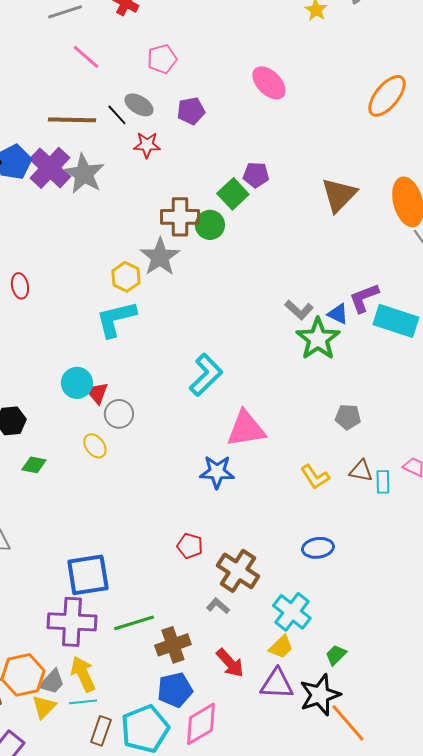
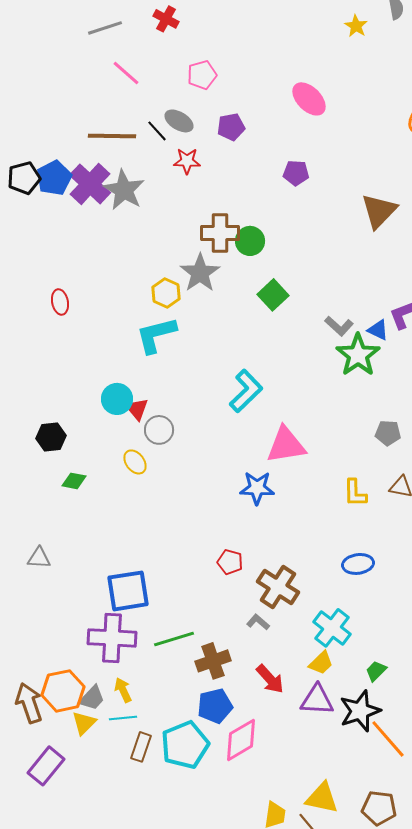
purple pentagon: (256, 175) -> (296, 173), moved
green square: (233, 194) -> (273, 295), moved
yellow L-shape: (315, 477) -> (355, 493), turned 32
yellow arrow: (83, 674) -> (123, 690), size x0.7

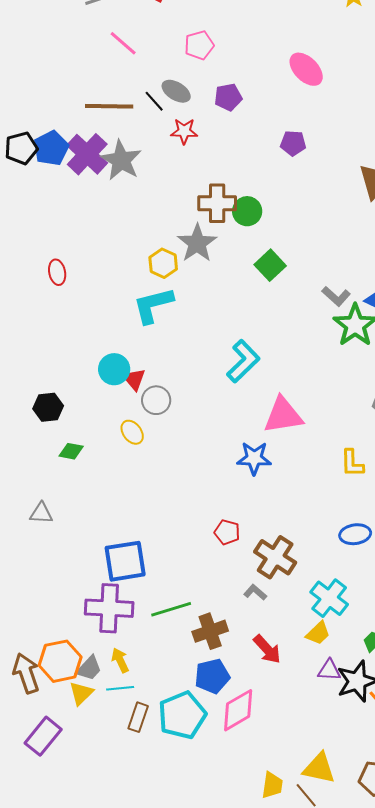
gray triangle: (39, 558) -> (41, 513), moved
purple triangle: (317, 700) -> (329, 670), moved, size x0.7

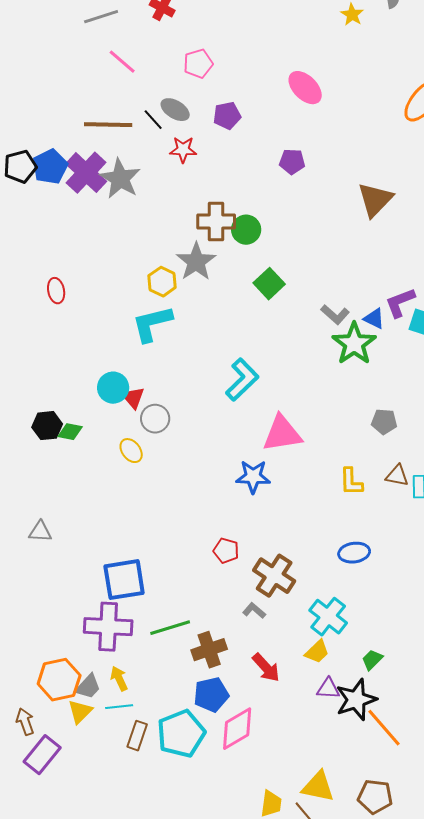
green diamond: (71, 451) -> (70, 432), moved
brown arrow: (26, 673) -> (25, 722), moved, size x0.7

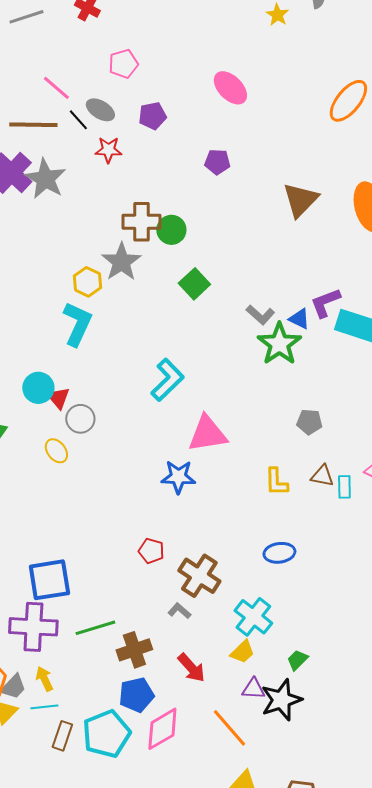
pink line: (122, 62) -> (56, 88), moved
cyan L-shape: (152, 324) -> (77, 324), turned 129
orange line: (384, 728) -> (229, 728), moved

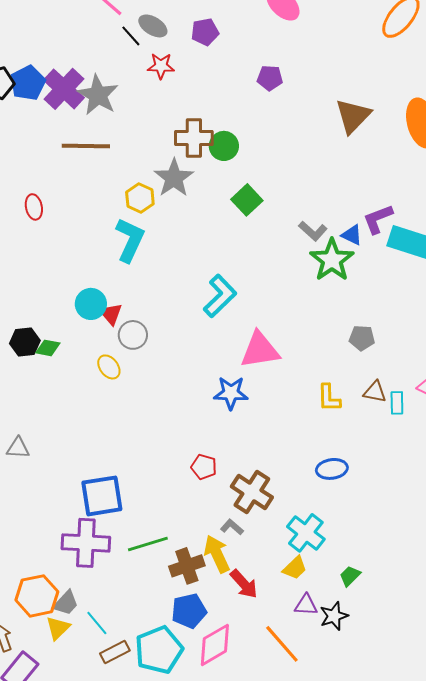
brown line: (33, 125) -> (86, 146), moved
yellow arrow: (44, 679) -> (217, 554), moved, size x1.5
black star: (281, 700) -> (334, 616), size x0.7
cyan line: (44, 707) -> (97, 623), turned 56
brown rectangle: (62, 736) -> (115, 652), turned 44

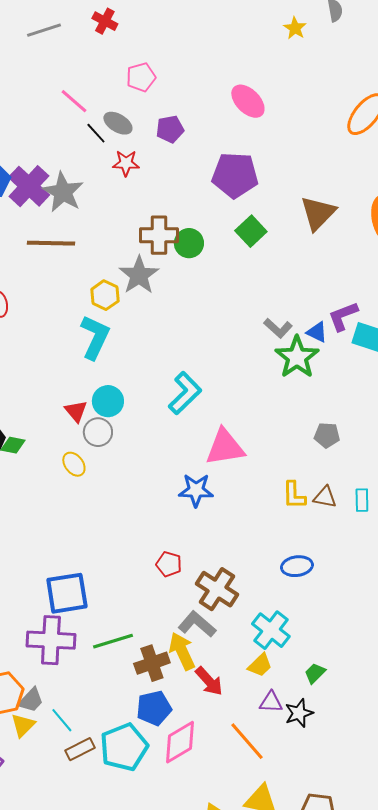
purple pentagon: (270, 78) -> (235, 175), size x1.8
green square: (247, 200) -> (251, 231), moved
cyan circle: (91, 304) -> (108, 401), moved
brown triangle: (375, 392) -> (325, 497), moved
gray L-shape: (232, 527) -> (197, 624), size x1.6

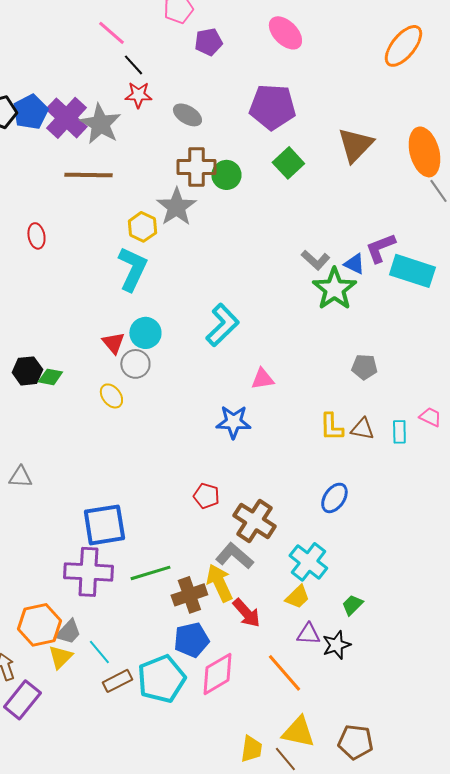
gray ellipse: (118, 123) -> (187, 115), moved
purple pentagon: (170, 129) -> (208, 42), moved
red star: (126, 163) -> (138, 95), moved
pink triangle: (225, 447) -> (262, 379), size x0.6
blue ellipse: (297, 566) -> (334, 498), turned -48

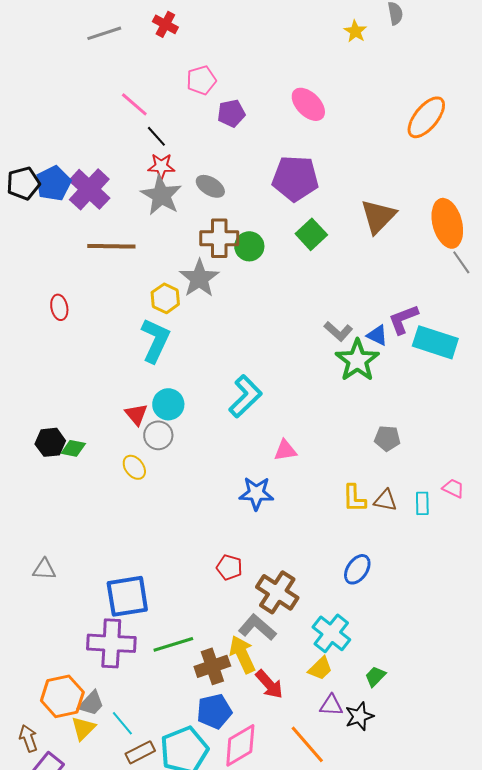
gray star: (100, 124) -> (161, 195), moved
gray triangle: (20, 477) -> (44, 569), moved

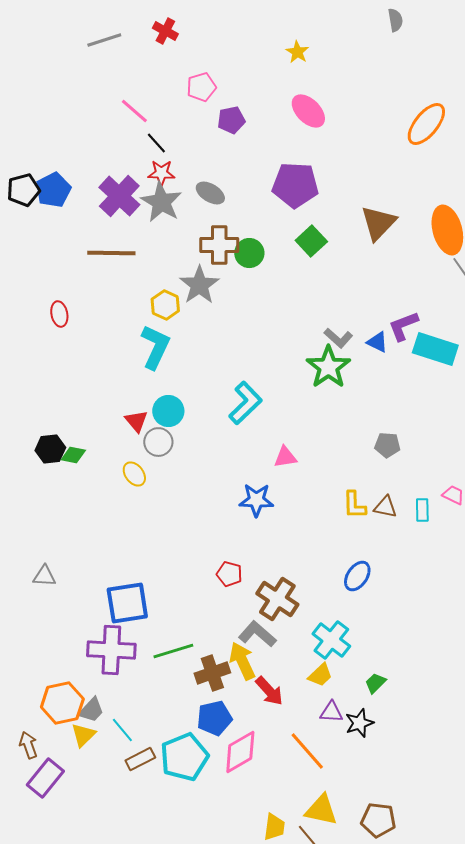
yellow star: (355, 31) -> (297, 52), moved
purple cross: (89, 189) -> (119, 196), moved
green star: (357, 360) -> (328, 367), moved

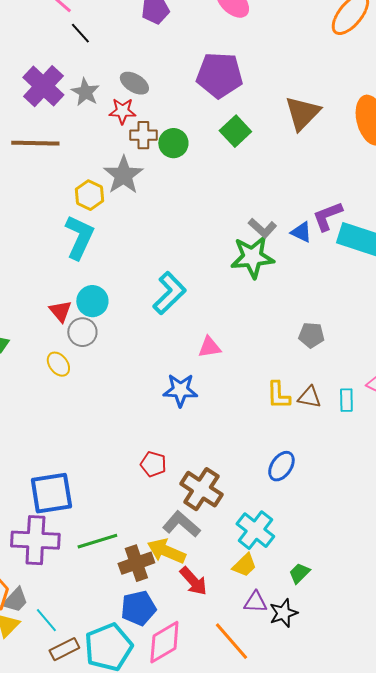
red star: (161, 173) -> (122, 111), moved
gray star: (161, 202) -> (85, 92), size x0.7
brown cross: (219, 245) -> (143, 135), size x0.7
green star: (328, 367) -> (252, 257), turned 30
yellow arrow: (242, 661) -> (166, 551), turned -42

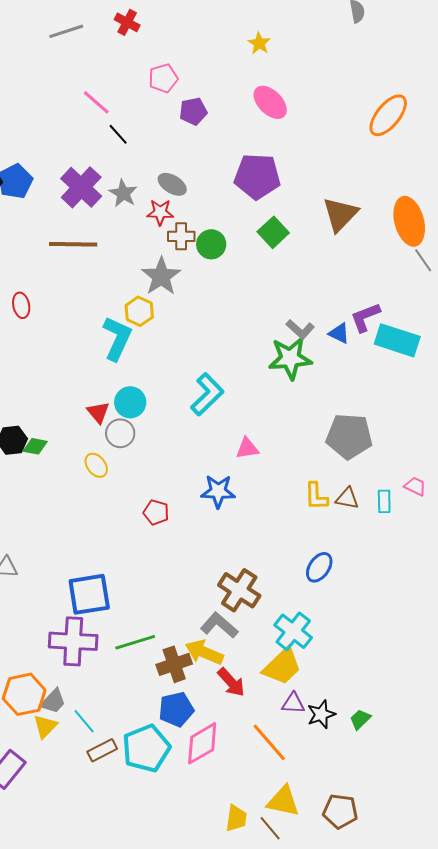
yellow hexagon: (89, 195) -> (139, 311), moved
gray pentagon: (311, 335) -> (349, 436), size x1.8
red pentagon: (153, 464) -> (156, 512), moved
yellow trapezoid: (244, 565) -> (282, 666), size x1.6
green trapezoid: (299, 573) -> (360, 719), moved

